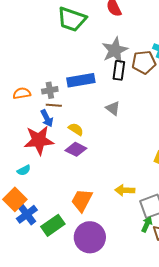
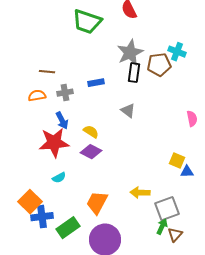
blue rectangle: (81, 80) -> (96, 83), size x0.6
brown line: (54, 105) -> (47, 72), moved
cyan semicircle: (24, 170) -> (59, 178), moved
blue cross: (27, 214) -> (42, 217), turned 30

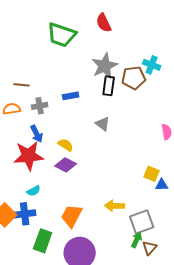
blue cross: (42, 217) -> (25, 214), moved
green rectangle: (68, 228) -> (43, 241), turned -35

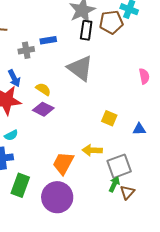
gray cross: (40, 106) -> (26, 50), moved
gray triangle: (103, 124) -> (80, 68), size x1.8
yellow square: (152, 174) -> (109, 118), moved
orange trapezoid: (72, 216) -> (63, 163), moved

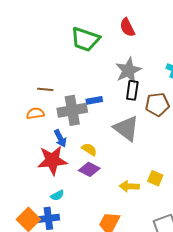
brown pentagon: (111, 22) -> (157, 104), moved
gray cross: (26, 50) -> (72, 110), size x1.8
yellow arrow: (92, 150) -> (129, 186), moved

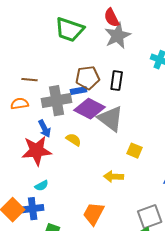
gray star: (128, 70) -> (118, 36), moved
brown pentagon: (157, 104) -> (88, 78), moved
purple diamond: (89, 169) -> (90, 109), moved, size x1.4
yellow square: (155, 178) -> (135, 151), moved

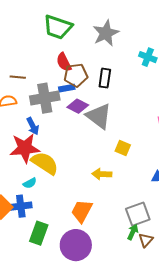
red semicircle: (112, 18) -> (64, 62), moved
purple diamond: (90, 109) -> (78, 106), size x0.7
yellow semicircle: (74, 140) -> (45, 163), moved, size x1.8

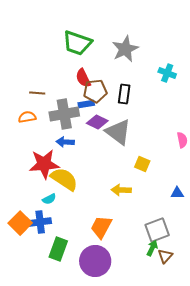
blue arrow: (33, 126) -> (65, 142), moved, turned 120

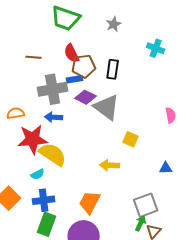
gray star: (125, 49) -> (114, 24), size x0.6
brown line: (37, 93) -> (34, 57), moved
orange semicircle: (27, 117) -> (16, 113), moved
blue cross: (40, 222) -> (44, 200), moved

